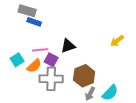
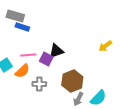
purple square: (51, 60) -> (46, 59), moved
gray cross: (51, 79) -> (39, 84), size x0.6

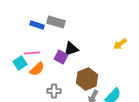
gray rectangle: (15, 16) -> (56, 22), moved
pink line: (28, 55) -> (32, 53), moved
gray cross: (39, 84) -> (54, 91), moved

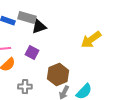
yellow arrow: (120, 44) -> (91, 40), size x1.5
black triangle: (71, 49) -> (39, 27), moved

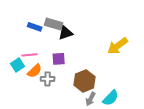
purple square: (32, 53) -> (59, 59), turned -32
gray cross: (25, 87) -> (48, 79), moved

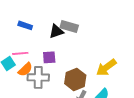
gray rectangle: (54, 24) -> (69, 26), moved
yellow arrow: (118, 46) -> (106, 67), moved
gray cross: (48, 79) -> (38, 77), size x1.5

